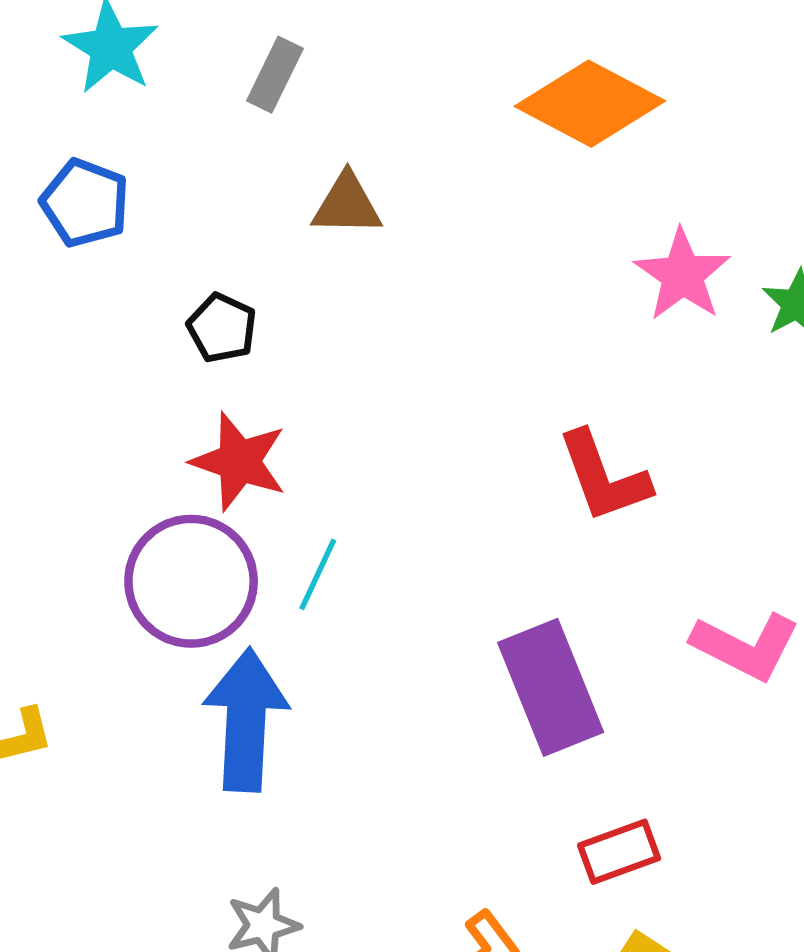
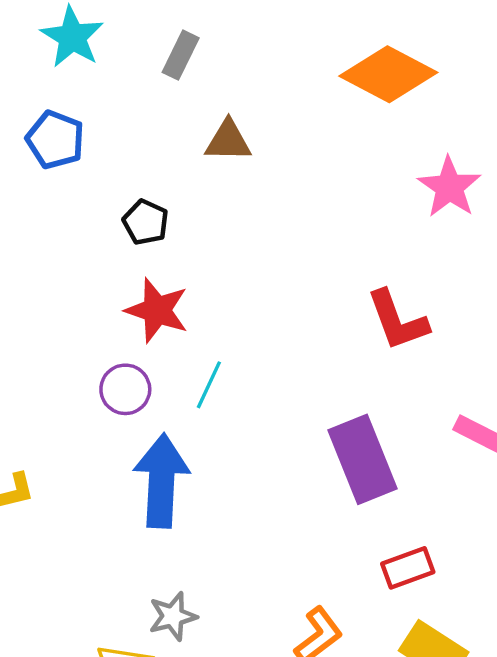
purple circle: (191, 581) -> (125, 389), size x0.6

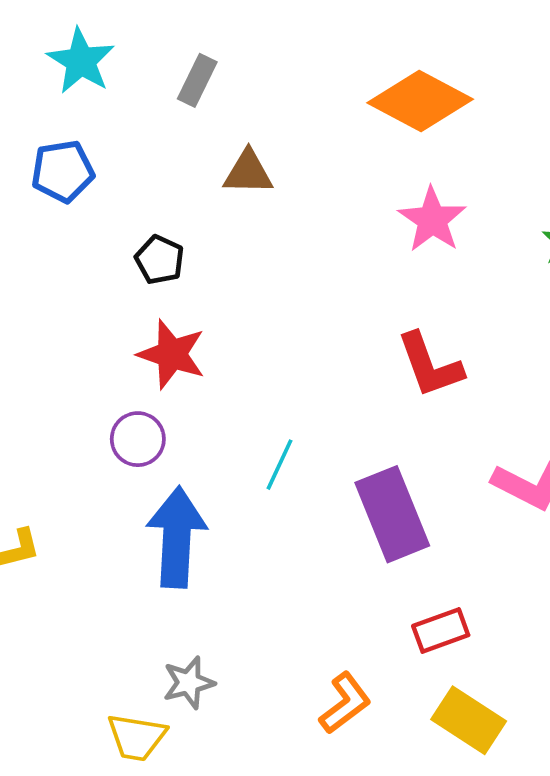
blue pentagon: (55, 140) -> (63, 171), turned -30
pink star: (449, 187) -> (432, 220), moved
cyan line: (209, 385) -> (280, 465), moved

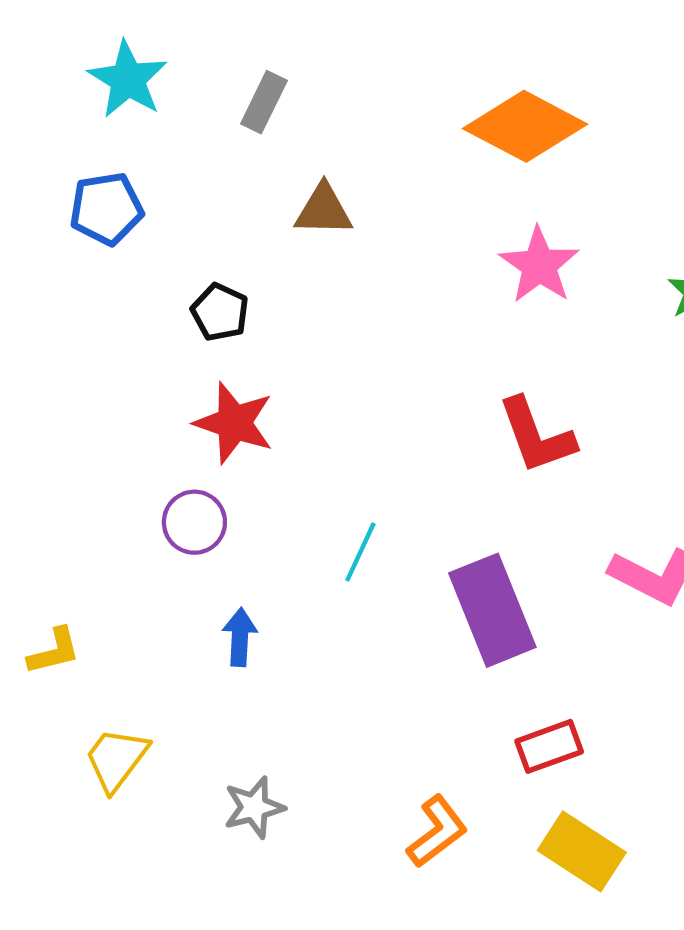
blue arrow: (177, 537) -> (240, 637), size x0.5
yellow trapezoid: (137, 737) -> (116, 759), moved, turned 118

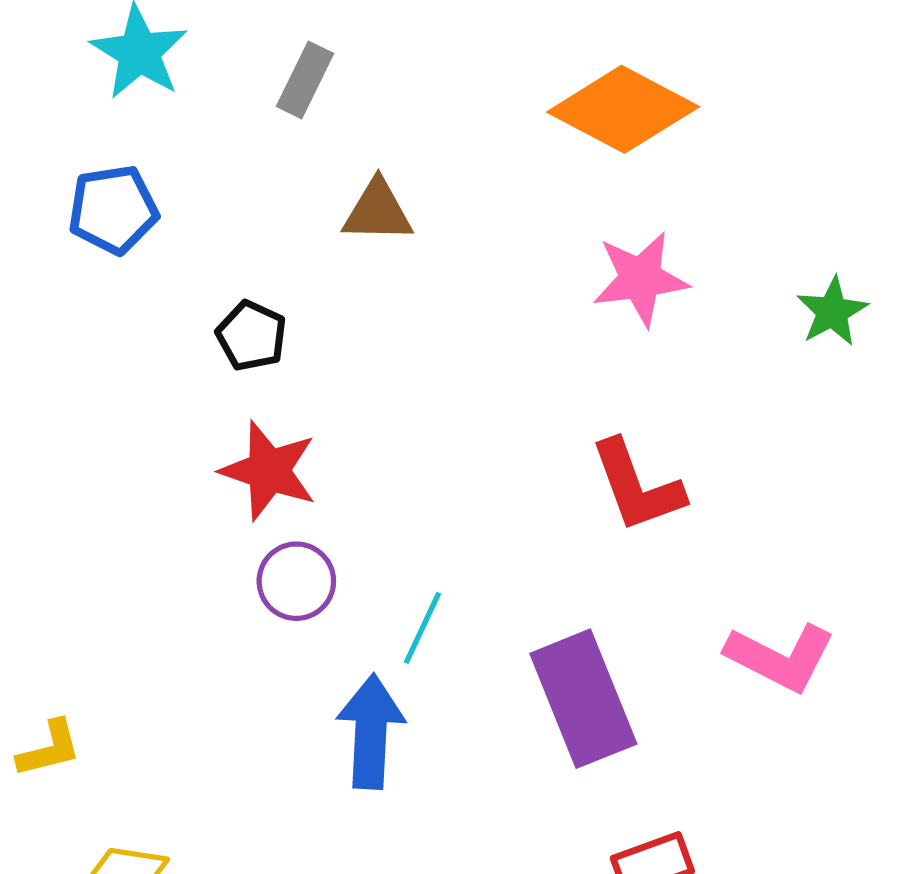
pink star: (539, 265) -> (640, 279), turned 30
purple circle: (194, 522) -> (296, 581), moved
blue arrow: (240, 637) -> (371, 732), moved, size x1.6

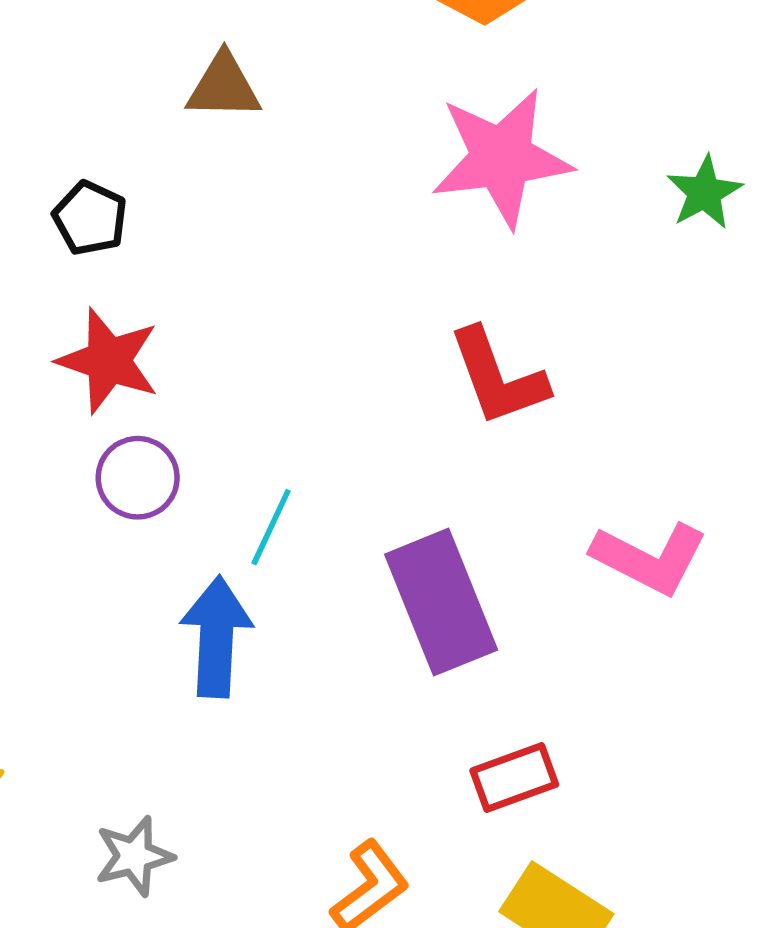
pink star: (640, 279) -> (501, 158), size x1.4

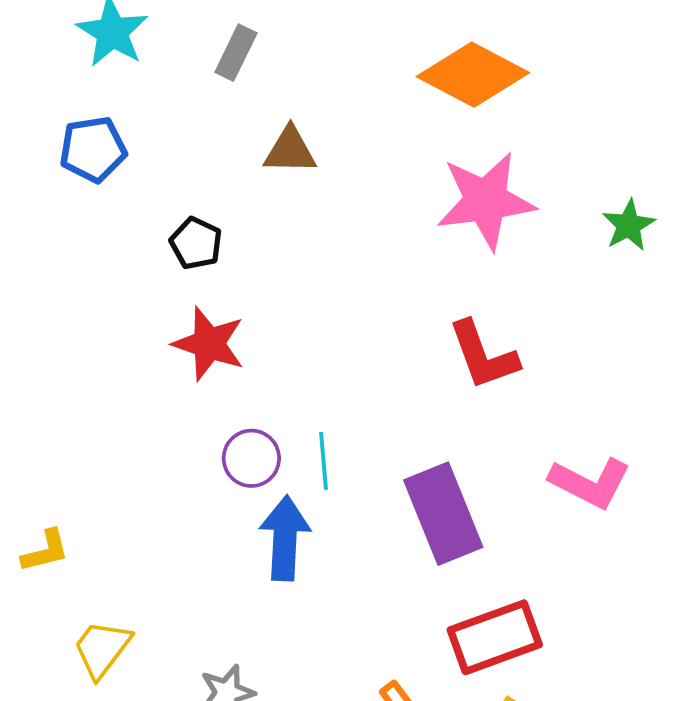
purple circle: (138, 478) -> (251, 458), moved
cyan line: (271, 527) -> (323, 461), turned -30
red rectangle: (514, 778) -> (495, 637), size x1.5

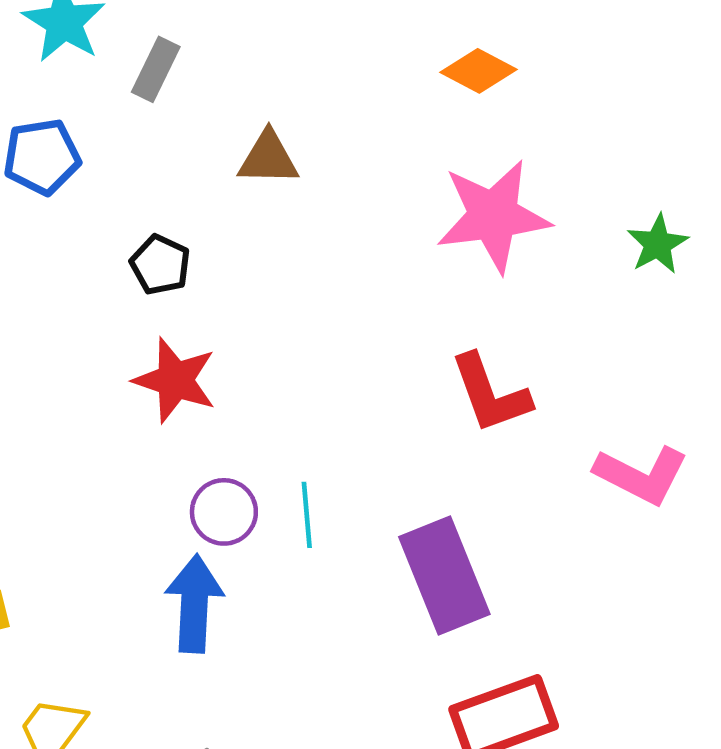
gray rectangle: (236, 53) -> (156, 69), moved
orange diamond: (473, 75) -> (478, 71), size x0.6
pink L-shape: (590, 483) -> (641, 475), moved
blue arrow: (285, 538) -> (194, 604), moved

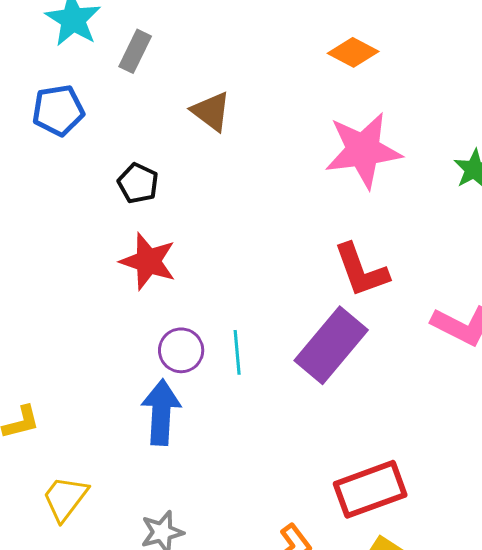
brown triangle: (268, 158) -> (211, 111), turned 36
purple rectangle: (444, 576) -> (331, 345), moved, turned 62

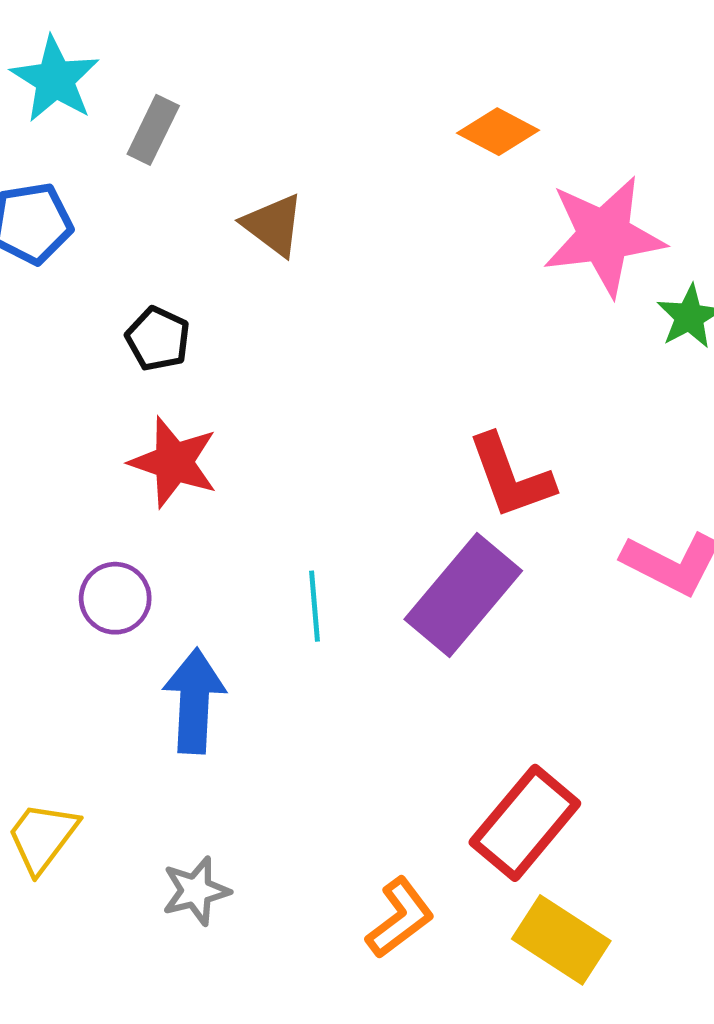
pink star: (363, 150) -> (604, 236), moved
purple circle: (181, 350) -> (115, 598), moved
red rectangle: (370, 489) -> (525, 823), turned -30

